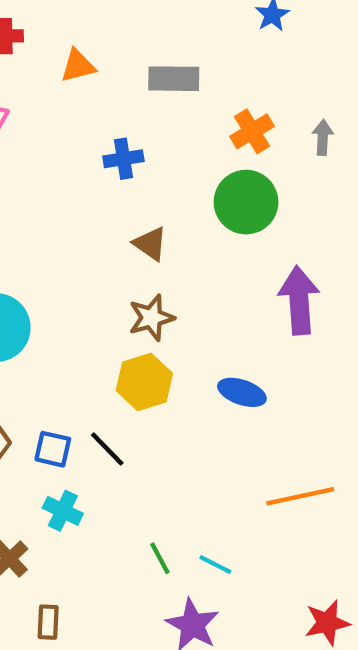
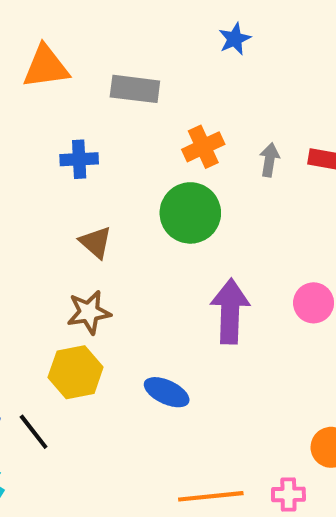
orange triangle: (78, 66) -> (46, 67), size x1.4

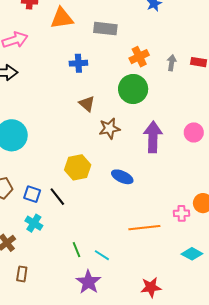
brown star: (89, 312) -> (109, 128), moved
pink cross: (288, 494) -> (182, 213), moved

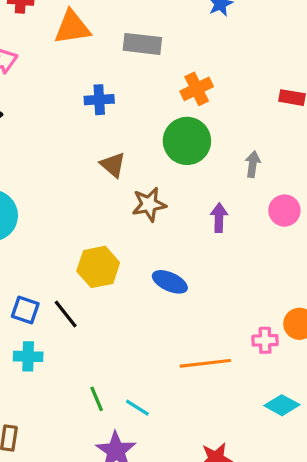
gray arrow: (172, 63) -> (253, 164), moved
purple arrow: (153, 137) -> (219, 218), size x0.6
cyan cross: (34, 223) -> (28, 356), turned -30

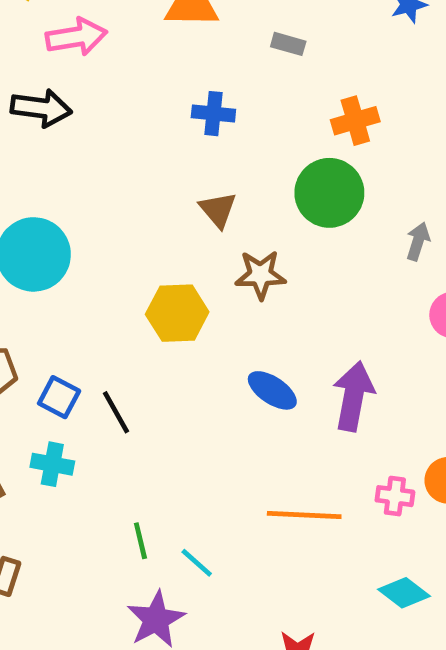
gray rectangle: (142, 44) -> (288, 44), size x0.6
purple arrow: (219, 218) -> (353, 396), moved, size x1.6
yellow hexagon: (98, 267) -> (177, 313), moved

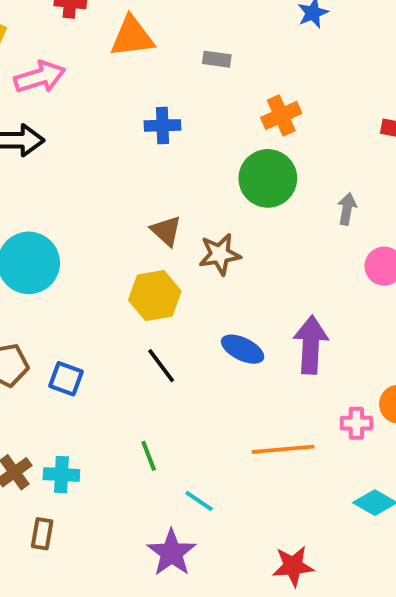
brown triangle: (218, 210) -> (166, 231), moved
black line: (116, 412) -> (161, 366), moved
cyan cross: (52, 464) -> (61, 475), moved
green line: (140, 541) -> (149, 456), moved

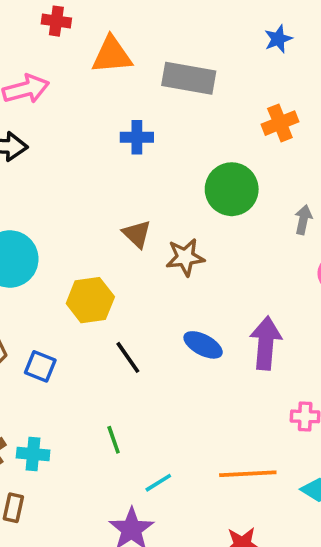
gray rectangle: (217, 59) -> (189, 78), size x2.0
orange cross: (281, 115) -> (280, 123), moved
yellow hexagon: (155, 296) -> (90, 300), moved
orange line: (283, 449) -> (248, 474), moved
cyan line: (199, 501) -> (158, 483), turned -68

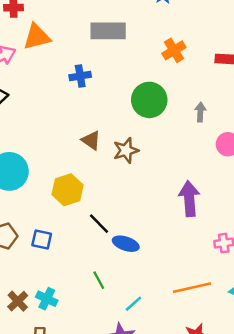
orange triangle: (112, 55) -> (37, 37), moved
blue ellipse: (203, 345) -> (126, 244), moved
cyan cross: (33, 454) -> (47, 299), turned 30

